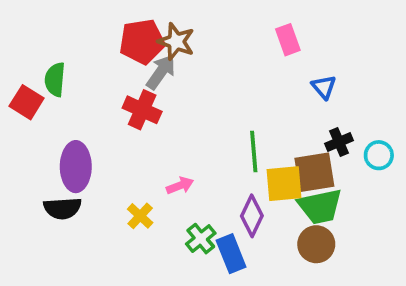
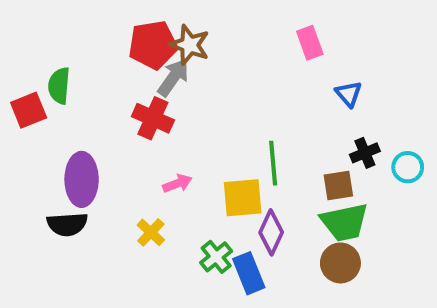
red square: (27, 102) -> (29, 110), turned 36
brown square: (314, 172) -> (338, 186), size x0.7
yellow square: (284, 184) -> (243, 198), moved
pink arrow: (180, 186) -> (177, 183), moved

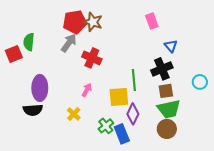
gray arrow: (173, 77) -> (69, 43), moved
red cross: (153, 118) -> (92, 58), moved
black cross: (365, 153) -> (162, 69), moved, size x1.5
pink arrow: (177, 183) -> (87, 90), turned -40

